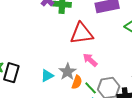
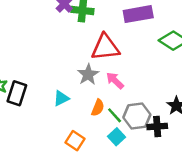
gray star: (67, 72) -> (88, 74), moved

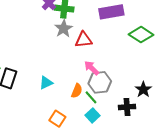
red triangle: (105, 47) -> (84, 40), size x0.7
gray star: (88, 74) -> (64, 29), moved
gray hexagon: (137, 116) -> (100, 82), moved

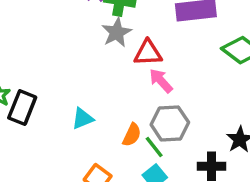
pink arrow: (92, 68) -> (161, 81), moved

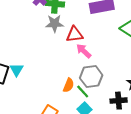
gray star: (117, 32) -> (54, 24), turned 30
cyan triangle: (83, 119) -> (16, 70), moved, turned -32

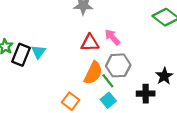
red triangle: (75, 35) -> (90, 43), moved
orange semicircle: (69, 85) -> (93, 73), size x1.5

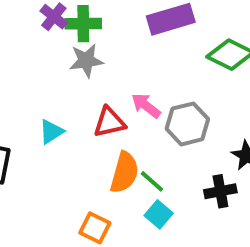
cyan triangle: (38, 52) -> (51, 132), moved, turned 32
gray hexagon: (118, 65) -> (187, 124), moved

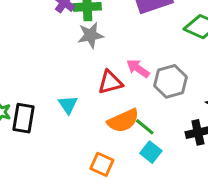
cyan triangle: (51, 132) -> (68, 105), moved, turned -30
orange semicircle: (124, 172) -> (123, 121), turned 52

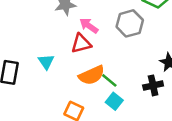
pink arrow: (138, 68) -> (89, 26), moved
gray hexagon: (170, 81) -> (130, 23), moved

